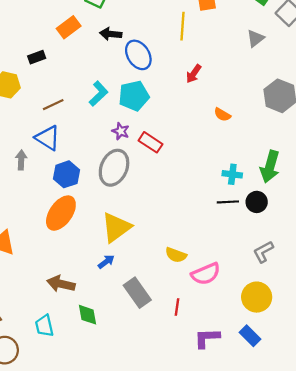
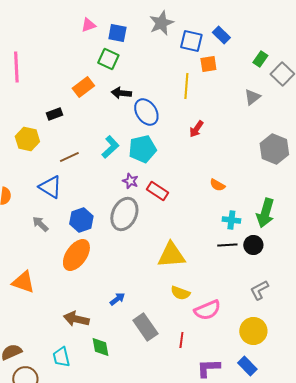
orange semicircle: (222, 115) -> (217, 185), moved
blue triangle: (48, 138) -> (50, 187), moved
gray arrow: (21, 160) -> (40, 224), moved, turned -48
yellow triangle: (116, 227) -> (171, 255), moved, turned 32

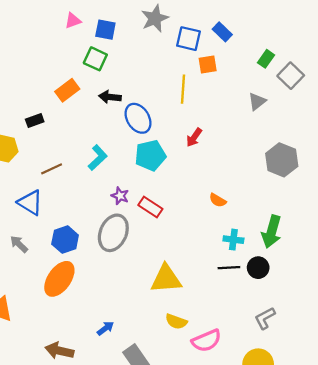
cyan pentagon: (142, 149) -> (150, 155), moved

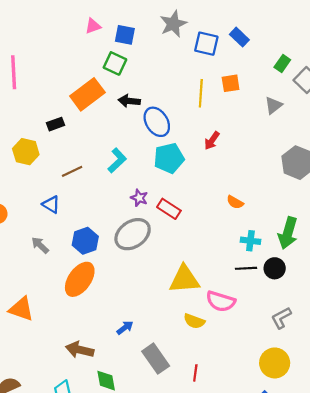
orange square: (208, 64) -> (231, 83), moved
orange rectangle: (67, 90) -> (87, 94), size x1.4
blue triangle: (30, 203) -> (51, 204), size x0.7
gray ellipse: (113, 233) -> (133, 234), turned 32
pink semicircle: (206, 341) -> (221, 301), moved, turned 40

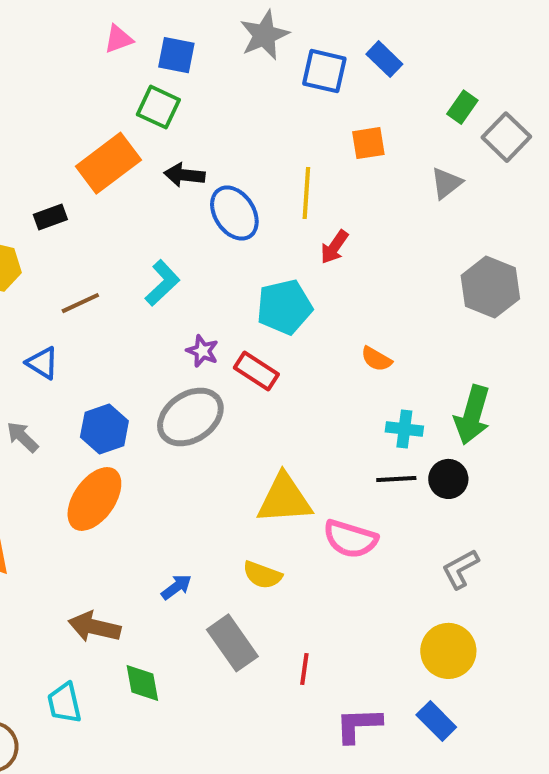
yellow line: (201, 93) -> (306, 193), moved
cyan pentagon: (169, 158) -> (284, 307), moved
yellow semicircle: (194, 321) -> (262, 575), moved

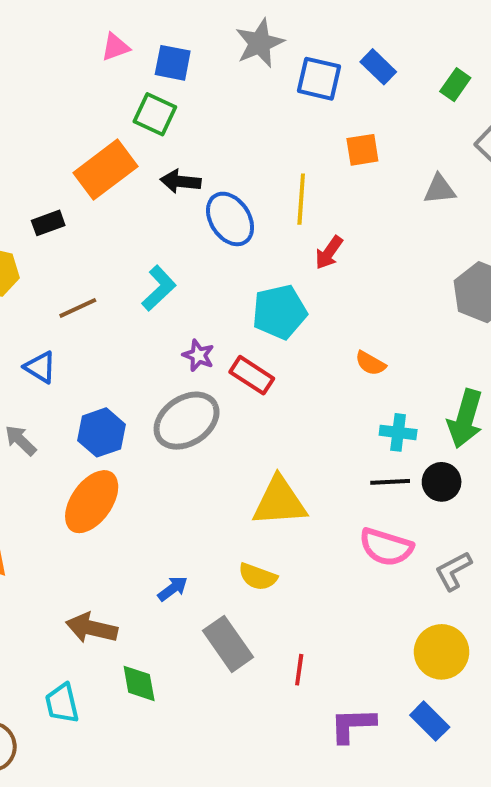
green rectangle: (462, 107) -> (455, 85), moved
gray triangle: (446, 183) -> (440, 189), turned 32
pink semicircle: (350, 539) -> (386, 547), moved

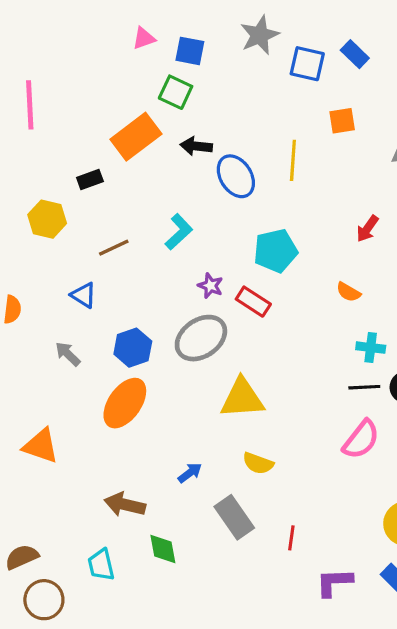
red arrow: (329, 253) -> (367, 229), moved
yellow triangle: (279, 502) -> (242, 398), moved
pink semicircle: (386, 547) -> (361, 440), turned -69

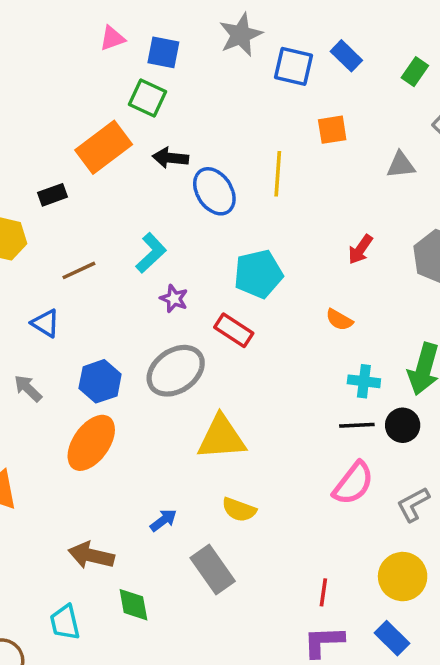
purple star: (210, 286) -> (174, 299), moved
red line: (291, 538) -> (323, 592), moved

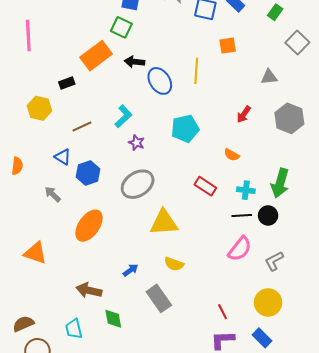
gray triangle: (401, 165) -> (269, 77), moved
red rectangle: (234, 330) -> (205, 186), moved
blue hexagon: (100, 381) -> (88, 173), moved
red line: (323, 592) -> (223, 312), turned -35

